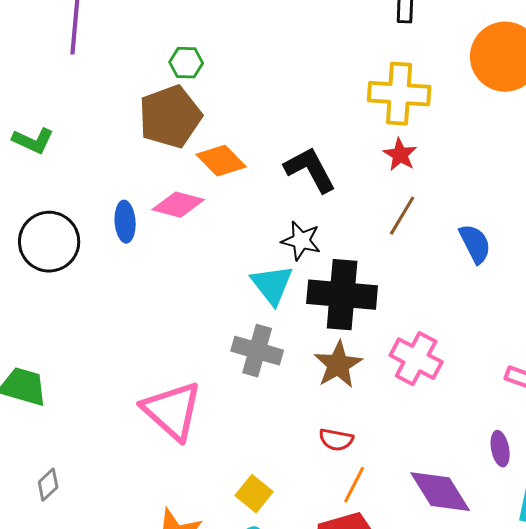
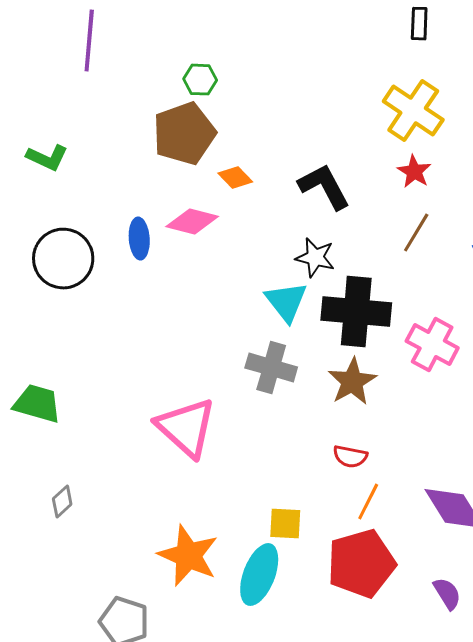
yellow cross: (399, 94) -> (413, 111), turned 30
orange diamond: (221, 161) -> (235, 178), size x0.7
pink cross: (416, 359) -> (432, 345), moved
yellow square: (254, 494) -> (285, 524), moved, turned -36

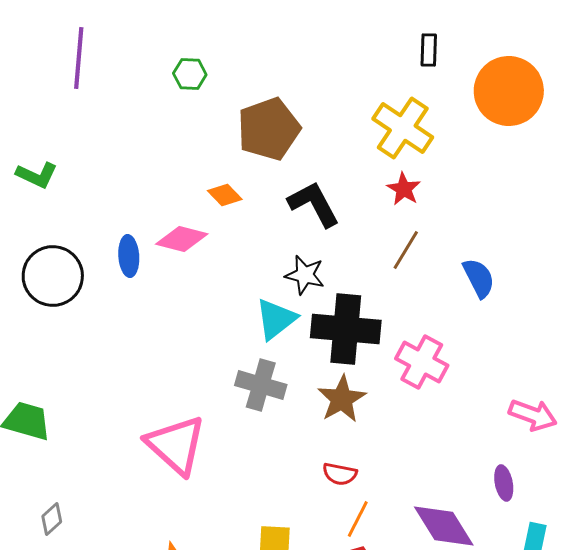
black rectangle: (419, 24) -> (429, 50), moved
green hexagon: (200, 80) -> (190, 74), moved
brown pentagon: (184, 134) -> (269, 129), moved
cyan triangle: (286, 302) -> (276, 319), turned 30

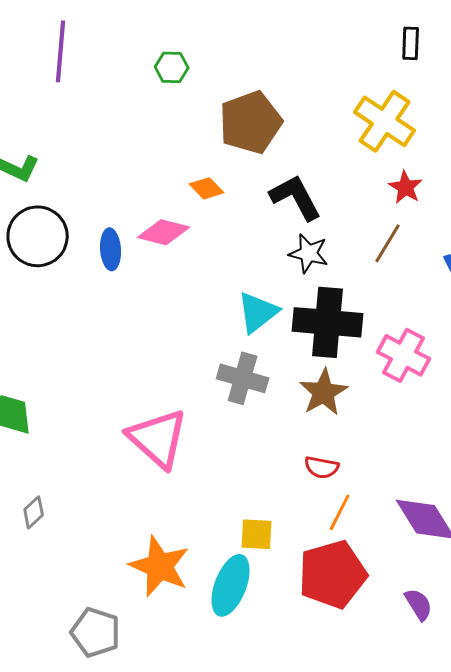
red star: (404, 189) -> (406, 187), moved
black star: (305, 275) -> (309, 253), moved
black circle: (53, 276) -> (38, 236), moved

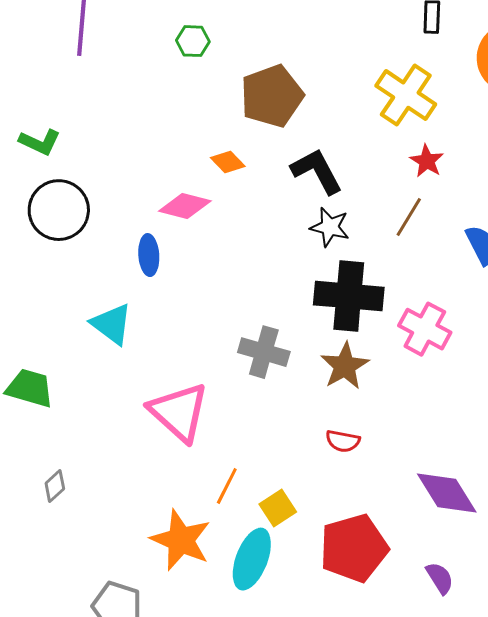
blue ellipse: (111, 249) -> (149, 255), moved
cyan triangle: (258, 312) -> (112, 324), moved, turned -45
orange line: (340, 512) -> (227, 486), moved
yellow square: (257, 534) -> (278, 508), turned -36

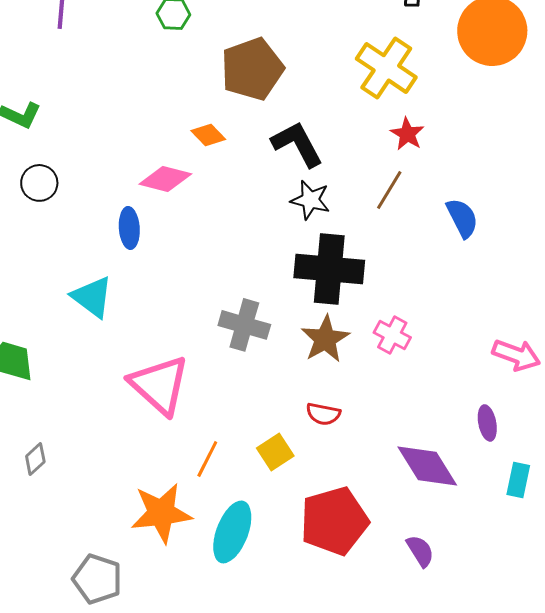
black circle: (59, 210) -> (39, 183), size x0.6
pink cross: (425, 329) -> (392, 335), moved, size x0.7
yellow square: (278, 508) -> (275, 452), moved
orange star: (181, 540) -> (161, 513), turned -30

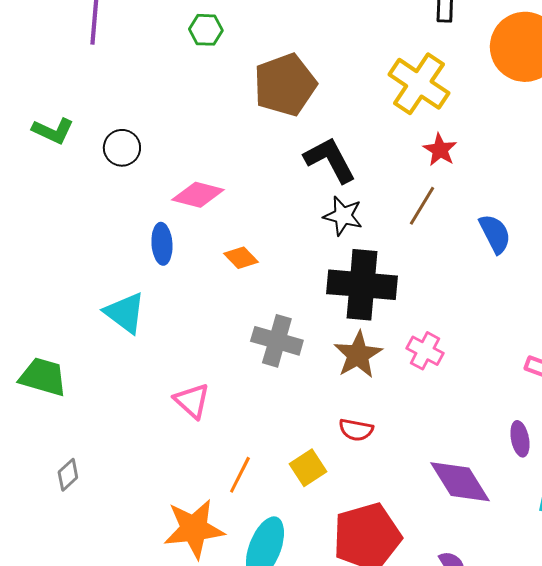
orange diamond: (208, 135) -> (241, 258), moved
black circle: (39, 183) -> (122, 148), moved
pink triangle: (159, 385) -> (192, 401), size x0.6

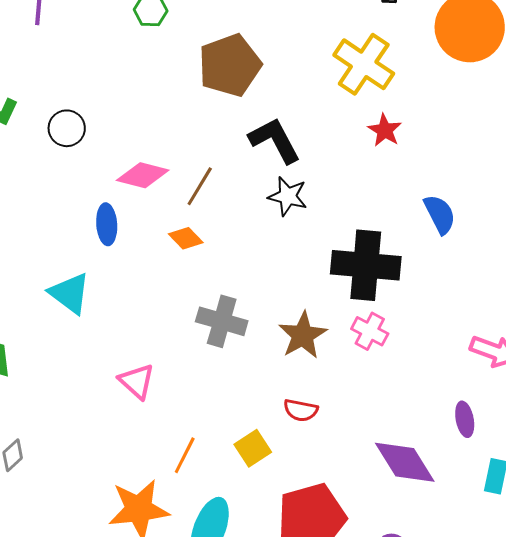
brown line: (422, 206) -> (200, 186), moved
black cross: (362, 285) -> (366, 265), moved

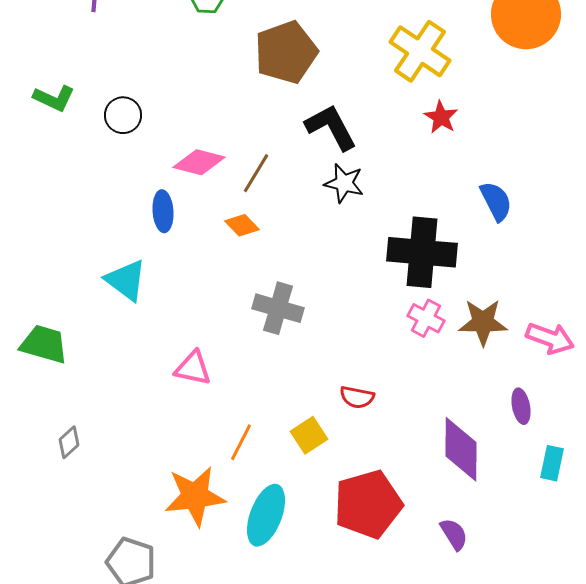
brown star: (303, 335) -> (483, 322), moved, turned 30
pink triangle: (137, 381) -> (193, 368), turned -30
purple diamond: (405, 462) -> (461, 449), turned 32

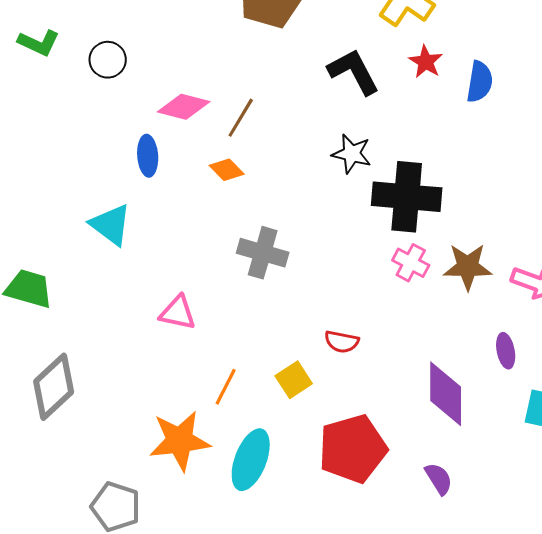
black L-shape: (331, 127) -> (354, 72), moved
black star: (344, 183) -> (352, 154), moved
blue semicircle: (496, 201) -> (480, 82), moved, turned 36
gray diamond: (69, 442) -> (54, 387), size x2.0

